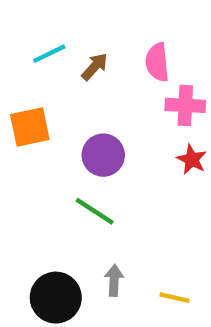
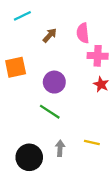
cyan line: (49, 54) -> (22, 16), moved
yellow line: (174, 298) -> (92, 143), moved

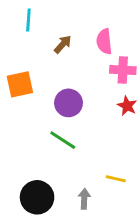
cyan line: (22, 16) -> (28, 20), turned -60
gray arrow: (60, 148) -> (84, 199), moved

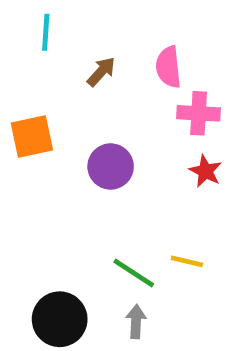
green line: (63, 140) -> (134, 273), moved
yellow line: (116, 179) -> (187, 261), moved

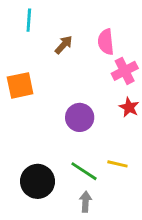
pink cross: (199, 113) -> (125, 71), turned -30
purple circle: (111, 166) -> (80, 117), moved
black circle: (60, 319) -> (38, 181), moved

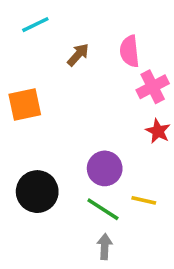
cyan line: (29, 20) -> (35, 25), turned 60
purple circle: (80, 117) -> (105, 168), moved
black circle: (38, 181) -> (37, 192), moved

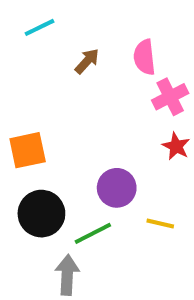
orange square: (25, 105) -> (28, 150), moved
green line: (103, 209) -> (93, 233), moved, turned -60
gray arrow: (105, 247) -> (67, 275), moved, size x1.4

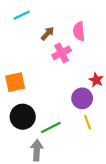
pink cross: (170, 97) -> (62, 53), moved
purple circle: (117, 188) -> (82, 98), moved
yellow line: (160, 223) -> (88, 122), turned 56

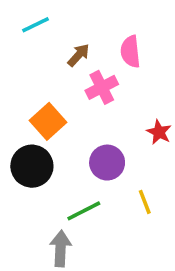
orange square: (15, 82) -> (48, 121), moved, turned -30
purple circle: (82, 98) -> (107, 163), moved
black circle: (23, 117) -> (32, 166), moved

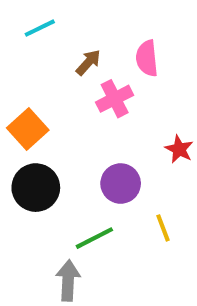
orange square: (48, 121) -> (28, 129), moved

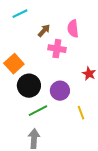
pink cross: (115, 99) -> (57, 49), turned 36
black circle: (36, 188) -> (29, 86), moved
green line: (94, 238) -> (38, 111), moved

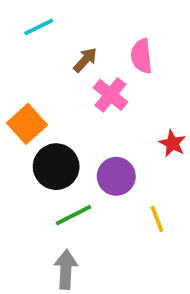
pink cross: (57, 49) -> (110, 95), turned 30

